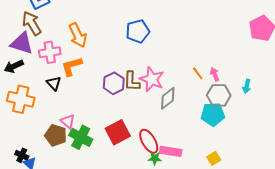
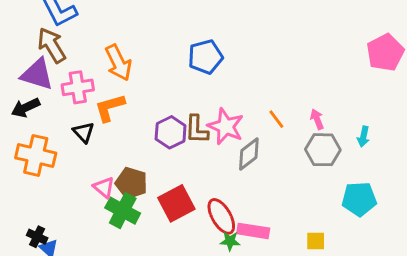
orange line: (198, 73) -> (276, 119), moved
cyan pentagon: (213, 114) -> (359, 199), moved
brown pentagon: (56, 135) -> (131, 183), moved
yellow square: (214, 158) -> (316, 241), turned 32

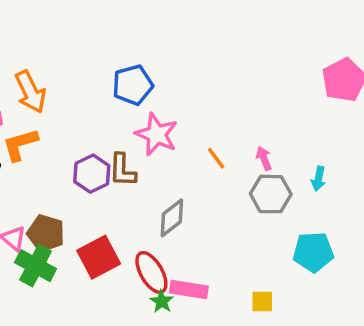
pink star: (226, 126) -> (157, 134), moved
gray diamond: (249, 154) -> (172, 218), moved
green star: (230, 241) -> (162, 301), turned 30

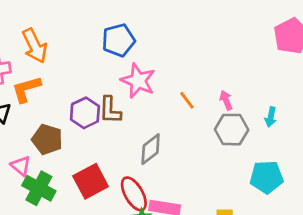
brown pentagon: (46, 233) -> (47, 139), moved

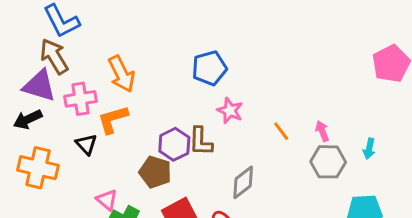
pink star: (138, 81) -> (230, 111), size x0.7
brown pentagon: (47, 139) -> (155, 172), moved

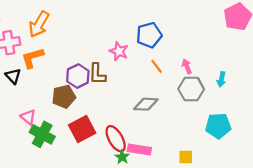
blue pentagon: (209, 68) -> (149, 35), moved
orange arrow: (122, 74) -> (39, 24), turned 56
brown pentagon: (155, 172) -> (64, 97), turned -30
gray diamond: (243, 182) -> (146, 104), moved, turned 40

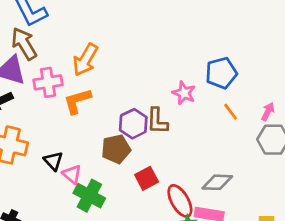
pink arrow: (187, 66) -> (268, 112), turned 48
black triangle: (13, 76) -> (53, 161), moved
gray diamond: (146, 104) -> (217, 182), moved
red square: (82, 129) -> (147, 178), moved, size x0.7

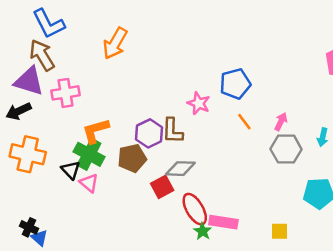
orange arrow: (85, 60) -> (115, 43), moved
orange L-shape: (77, 101) -> (96, 131), moved
gray diamond: (217, 182) -> (180, 169), moved
green cross: (89, 196) -> (89, 154), moved

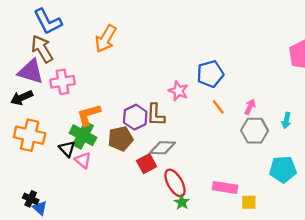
pink rectangle: (223, 222) -> (225, 187), moved

